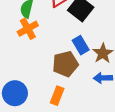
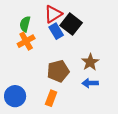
blue rectangle: (81, 45) -> (56, 31), moved

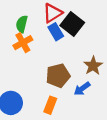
blue arrow: (90, 83) -> (82, 89), moved, turned -35

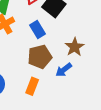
blue rectangle: (56, 32) -> (38, 30), moved

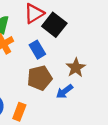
orange rectangle: (32, 86) -> (19, 112), moved

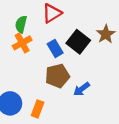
black square: (54, 25) -> (78, 42), moved
brown star: (76, 68) -> (106, 34), moved

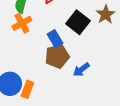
blue rectangle: (55, 48) -> (55, 39), moved
orange rectangle: (38, 109) -> (27, 89), moved

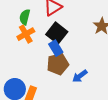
black square: (78, 22) -> (57, 33), moved

